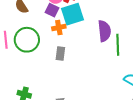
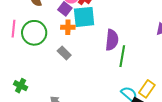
gray rectangle: (60, 53) -> (64, 53), turned -64

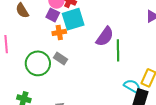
green circle: (34, 33) -> (38, 63), moved
purple semicircle: (112, 40) -> (105, 36), turned 40

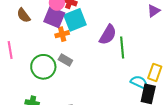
purple square: (53, 15) -> (54, 17), size x1.5

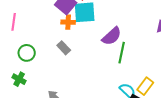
green circle: (43, 67) -> (27, 53), moved, size x0.7

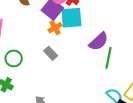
orange cross: (68, 22) -> (55, 28), turned -32

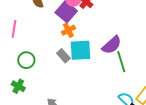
cyan square: (71, 18) -> (80, 50), moved
green line: (109, 58) -> (121, 62), turned -30

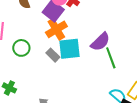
orange cross: (68, 30) -> (56, 29), size x1.5
green circle: (26, 60) -> (21, 48), moved

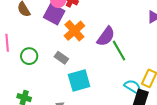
orange cross: (56, 29) -> (74, 31), moved
cyan square: (70, 49) -> (79, 81), moved

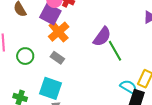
orange cross: (74, 31) -> (59, 32), moved
cyan square: (79, 81) -> (51, 88), moved, turned 35

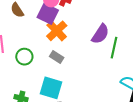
green line: (115, 51) -> (114, 48), turned 45

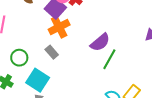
green circle: (24, 57) -> (19, 58), moved

